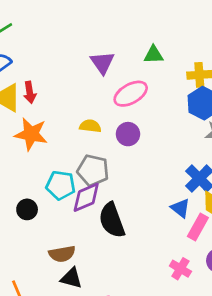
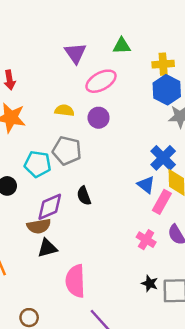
purple diamond: (86, 197) -> (50, 207), moved
black semicircle: (112, 220) -> (84, 196), size x0.6
black triangle: (71, 278) -> (47, 248), turned -30

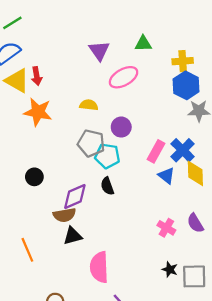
purple circle: (99, 118) -> (121, 127), moved
cyan pentagon: (38, 164) -> (107, 156), moved
pink rectangle: (162, 202) -> (156, 151), moved

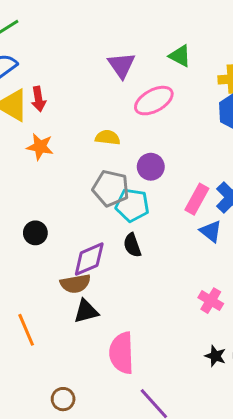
green triangle: (143, 44) -> (180, 56), turned 30
orange star: (38, 112) -> (40, 147), size x0.7

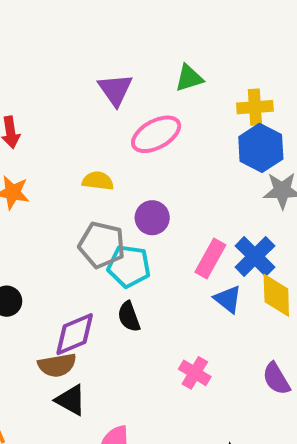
green triangle: (180, 56) -> (189, 78), turned -45
pink cross: (211, 301) -> (195, 373), moved
black triangle: (86, 311) -> (71, 400), turned 44

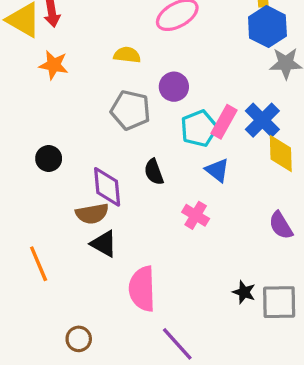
cyan pentagon: (129, 266) -> (199, 128), moved, turned -30
blue triangle: (228, 299) -> (217, 170), moved
purple diamond: (75, 334) -> (107, 187), turned -72
pink cross: (195, 373) -> (196, 215), moved

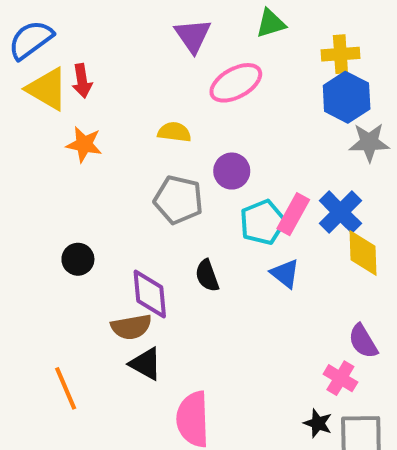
pink cross: (196, 215) -> (340, 378), moved

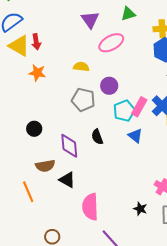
brown semicircle: (131, 327) -> (45, 166), moved
black star: (318, 423) -> (140, 209), moved

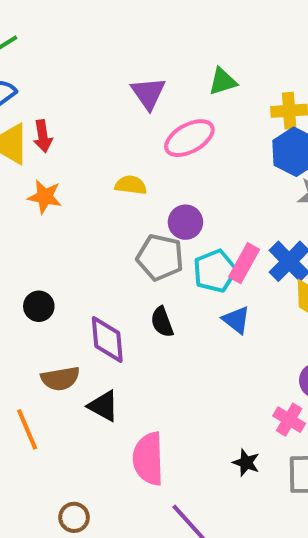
gray pentagon: (83, 100) -> (160, 257), moved

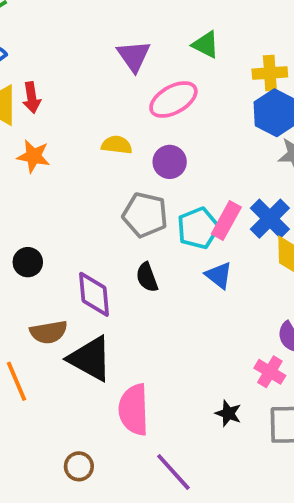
green triangle: (223, 81) -> (206, 45), turned 44
purple circle: (185, 222) -> (170, 162), moved
black triangle: (103, 406) -> (90, 359), size x1.5
brown circle: (74, 517) -> (79, 466), moved

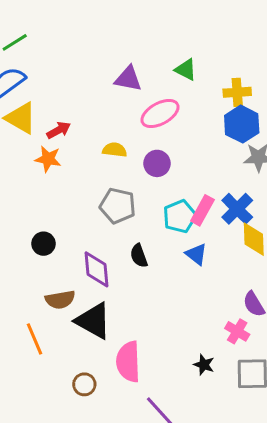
purple triangle: (134, 56) -> (128, 79), turned -44
red arrow: (32, 98) -> (59, 130), moved, turned -110
gray pentagon: (145, 215) -> (118, 206), moved
brown circle: (79, 466) -> (84, 384), moved

